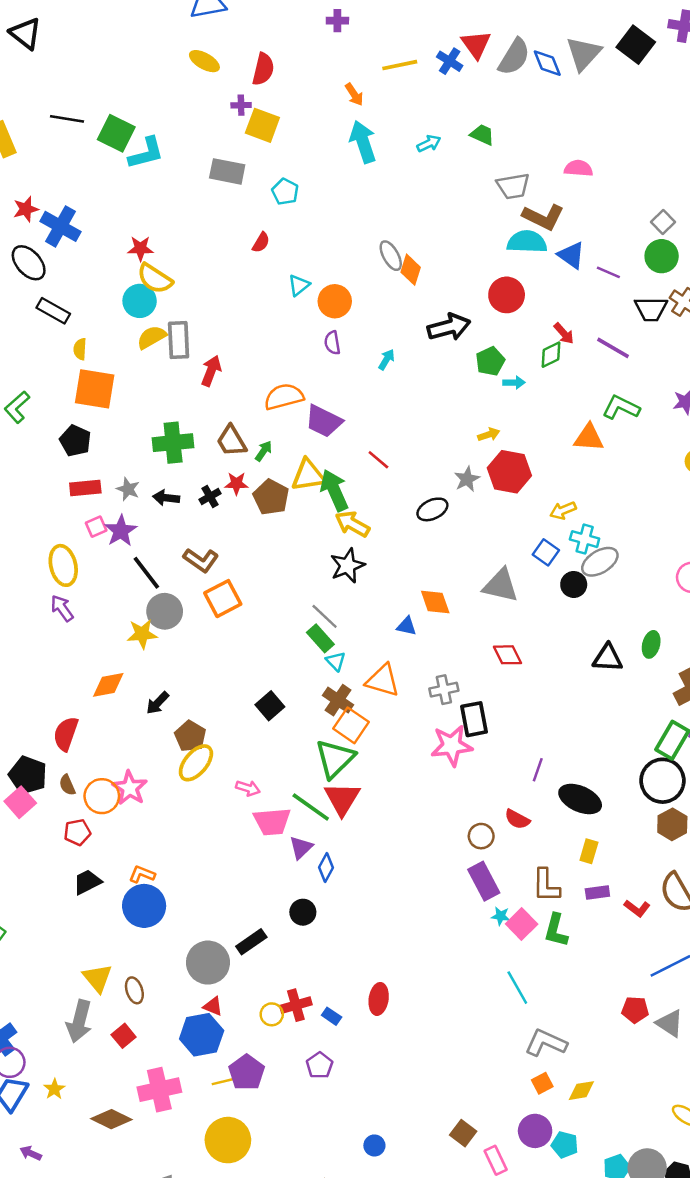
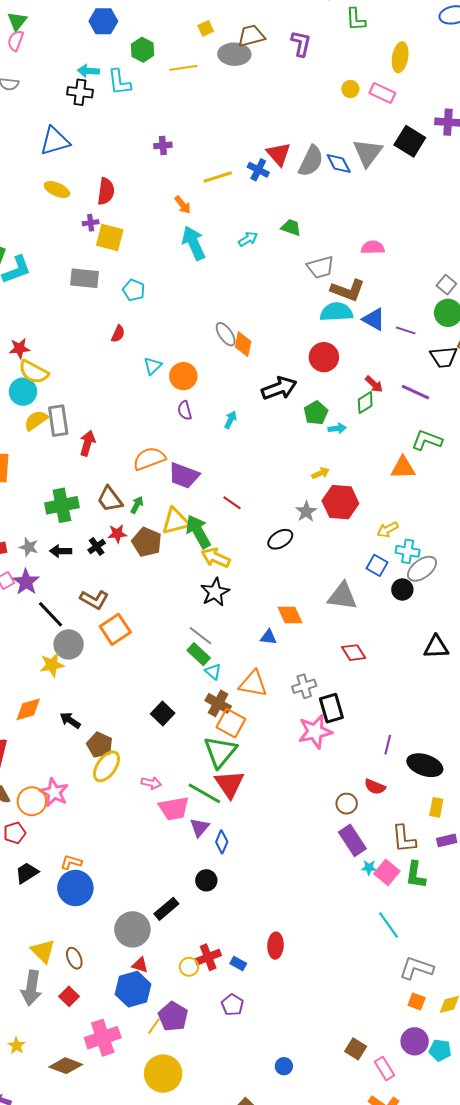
black arrow: (158, 703) -> (70, 720), turned 85
yellow line: (222, 1082) -> (154, 1026), turned -36
orange square: (542, 1083) -> (417, 1002), turned -36

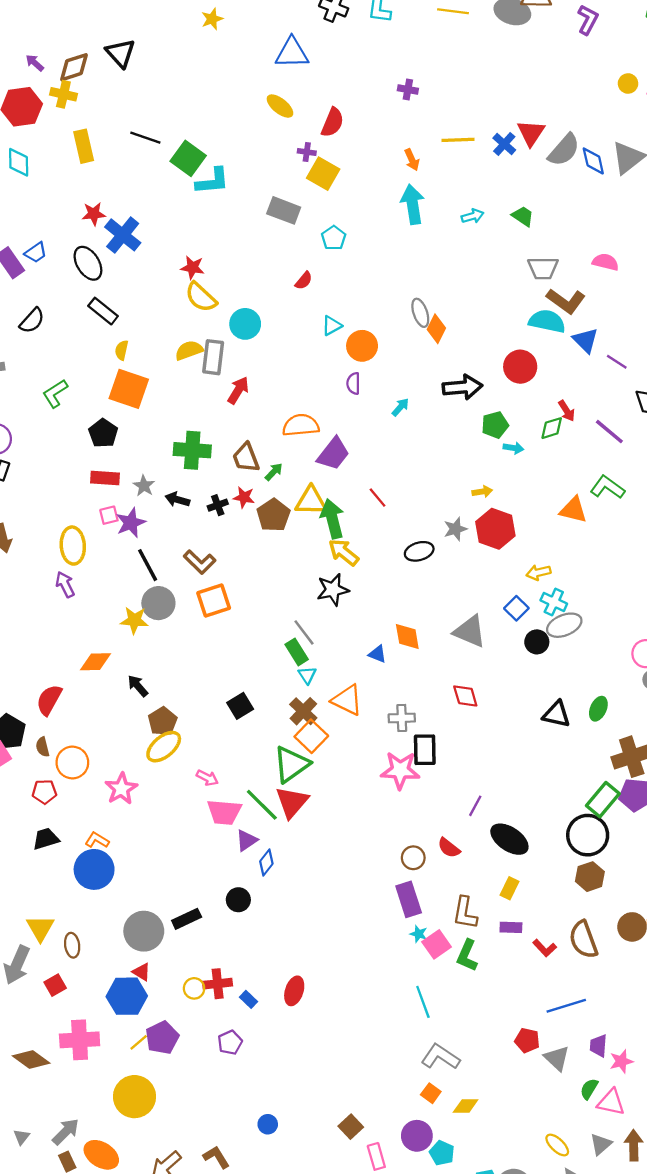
cyan circle: (23, 392) -> (245, 324), moved
purple trapezoid: (184, 475) -> (333, 454), turned -88
pink star: (54, 792) -> (121, 789), moved

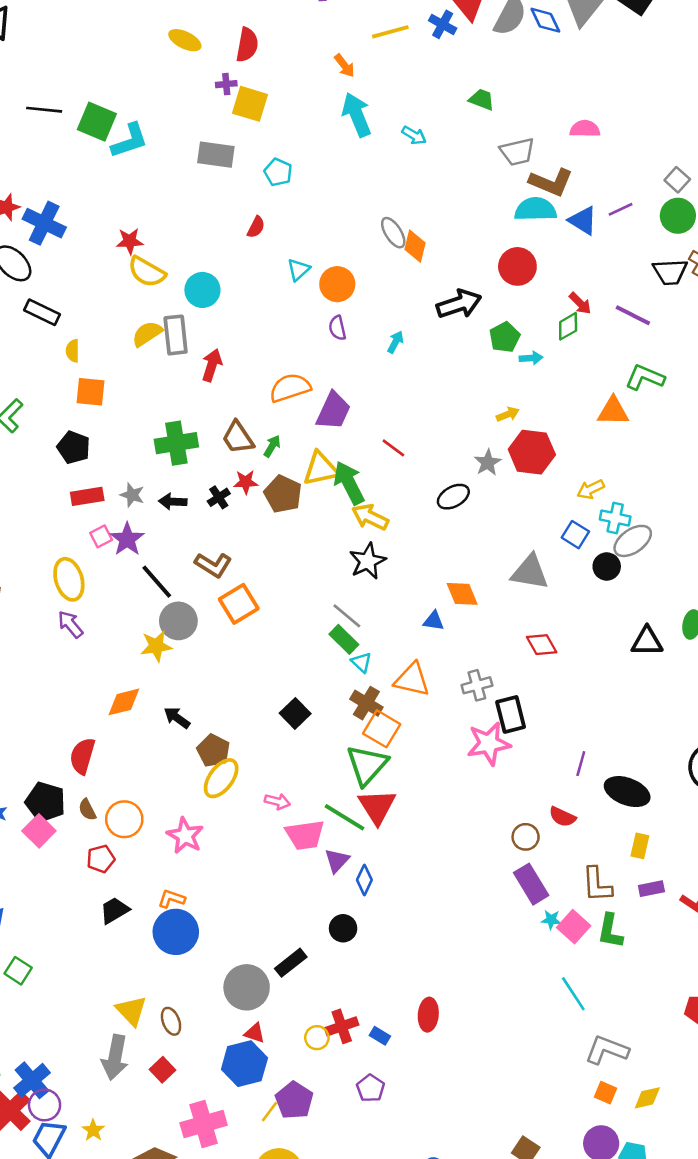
cyan arrow: (473, 216) -> (414, 135), moved, turned 60
purple line: (617, 362) -> (621, 209), moved, turned -45
orange square: (129, 389) -> (91, 392), size x0.7

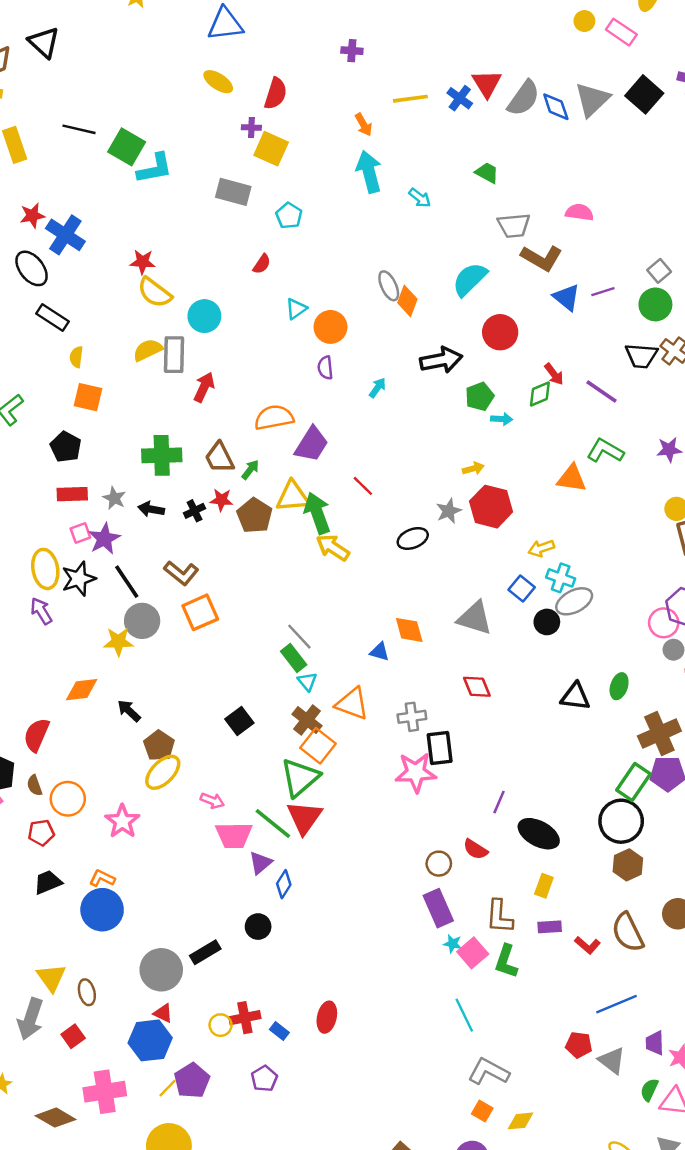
cyan semicircle: (535, 209) -> (470, 279), moved, turned -51
black star: (368, 561) -> (79, 579), moved

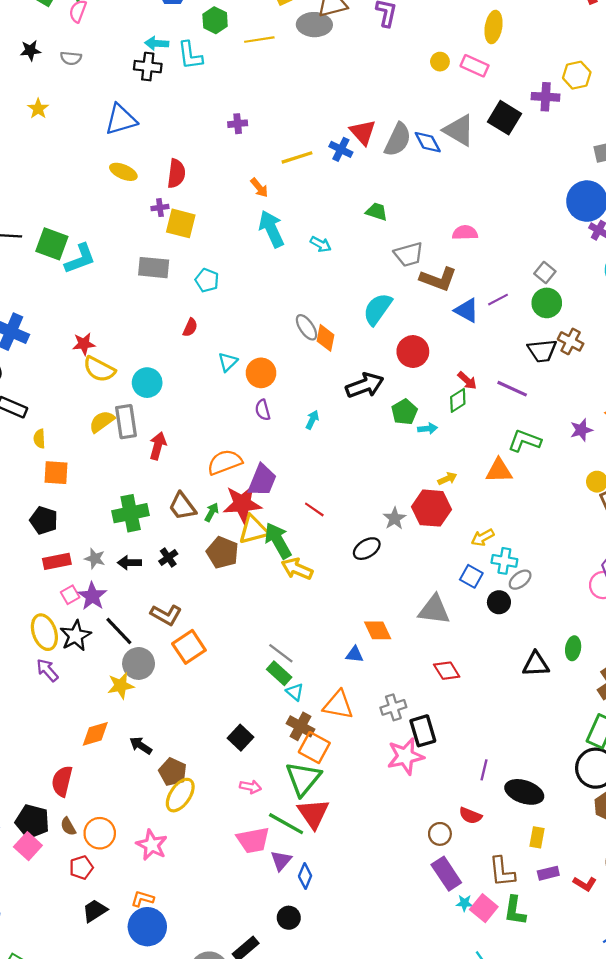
gray triangle: (592, 100) -> (459, 130), turned -36
yellow arrow: (473, 469) -> (447, 479), moved
red star: (221, 500) -> (242, 504), moved, size x1.8
gray ellipse: (574, 601) -> (520, 580), size x0.7
pink arrow: (212, 801) -> (250, 787), moved

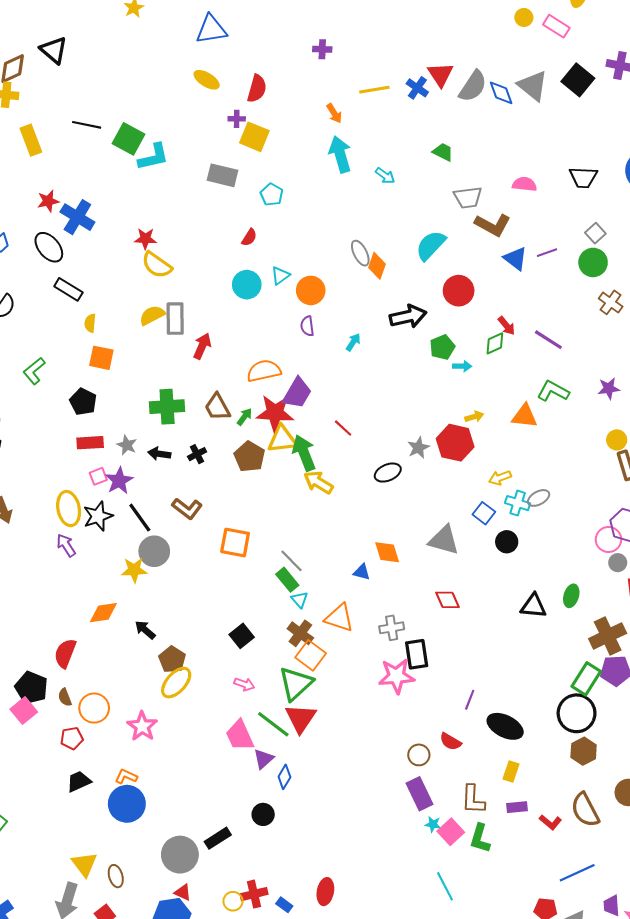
black trapezoid: (542, 351) -> (583, 177), moved
cyan circle: (147, 383) -> (247, 285), moved
gray ellipse: (520, 580) -> (539, 498), moved
orange square: (189, 647) -> (235, 543), moved, turned 36
pink trapezoid: (253, 840) -> (240, 736), turned 68

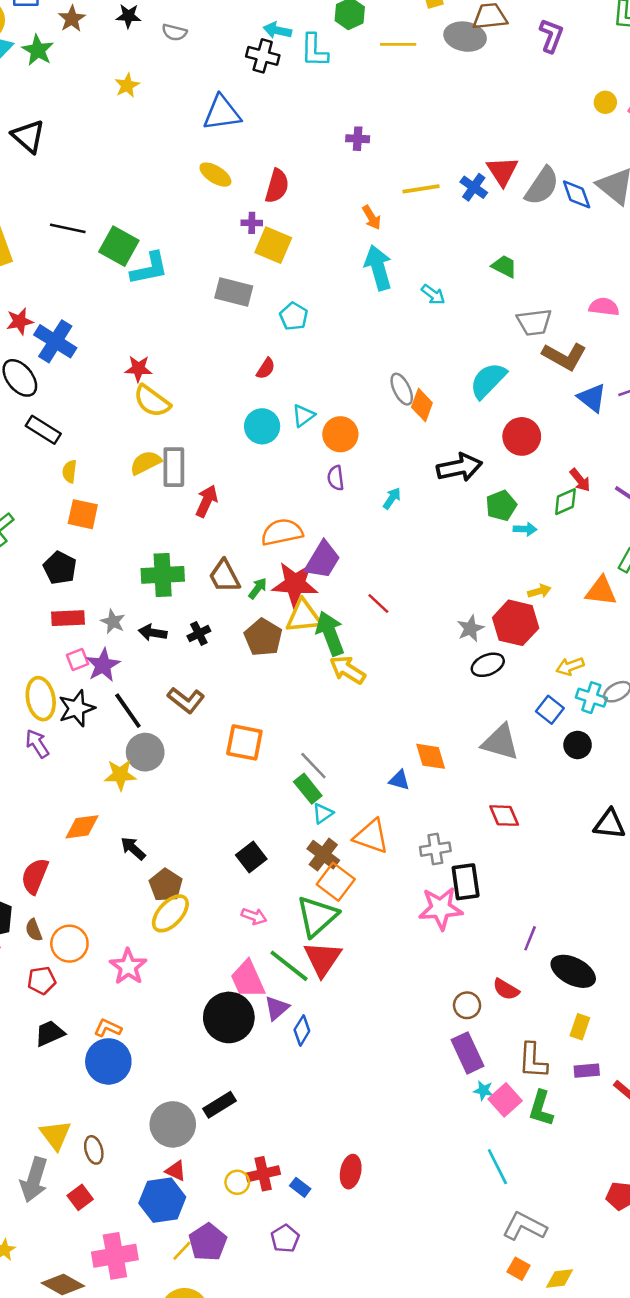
black ellipse: (388, 473) -> (488, 665), moved
cyan triangle: (300, 600) -> (323, 813), turned 36
black circle: (263, 814) -> (229, 1017), moved, size x1.8

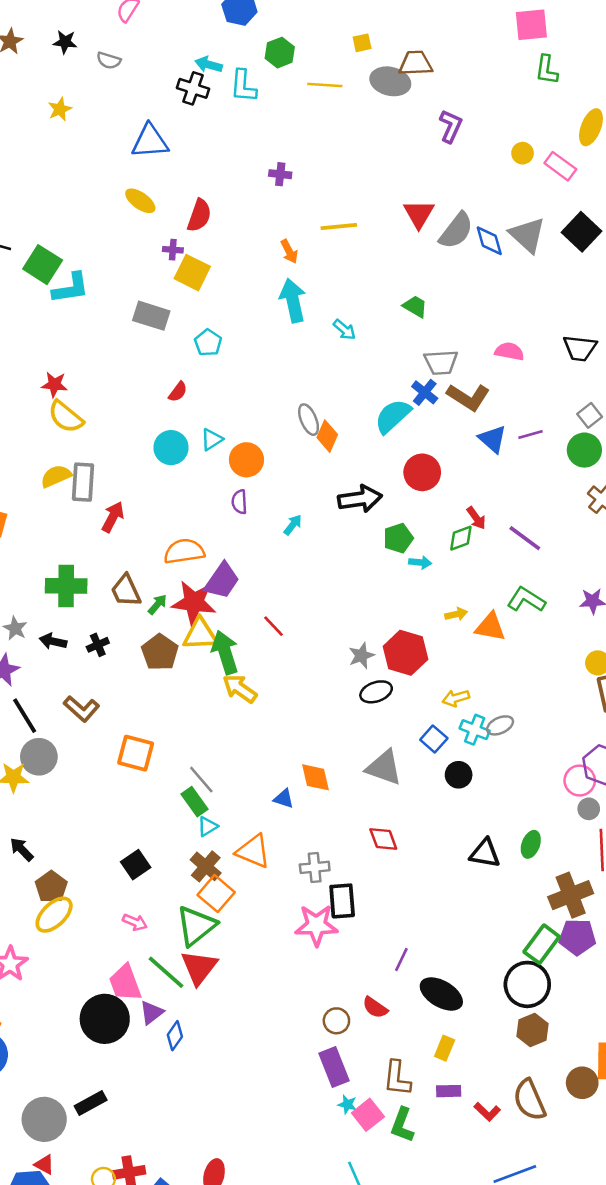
purple L-shape: (551, 36) -> (451, 126), moved
blue cross: (474, 187) -> (425, 392), moved
yellow arrow: (539, 591) -> (456, 614), moved

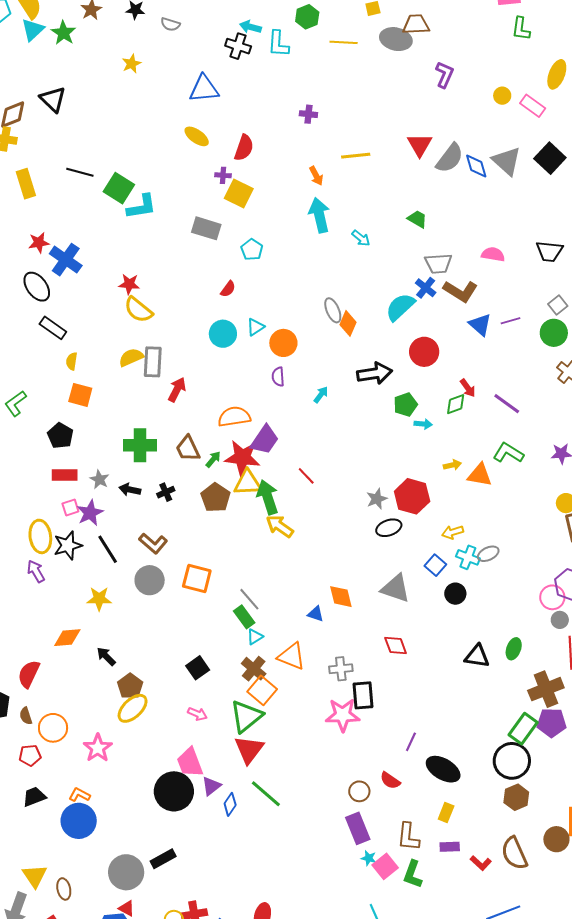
gray circle: (39, 757) -> (150, 580), moved
green line: (166, 972) -> (266, 794), moved

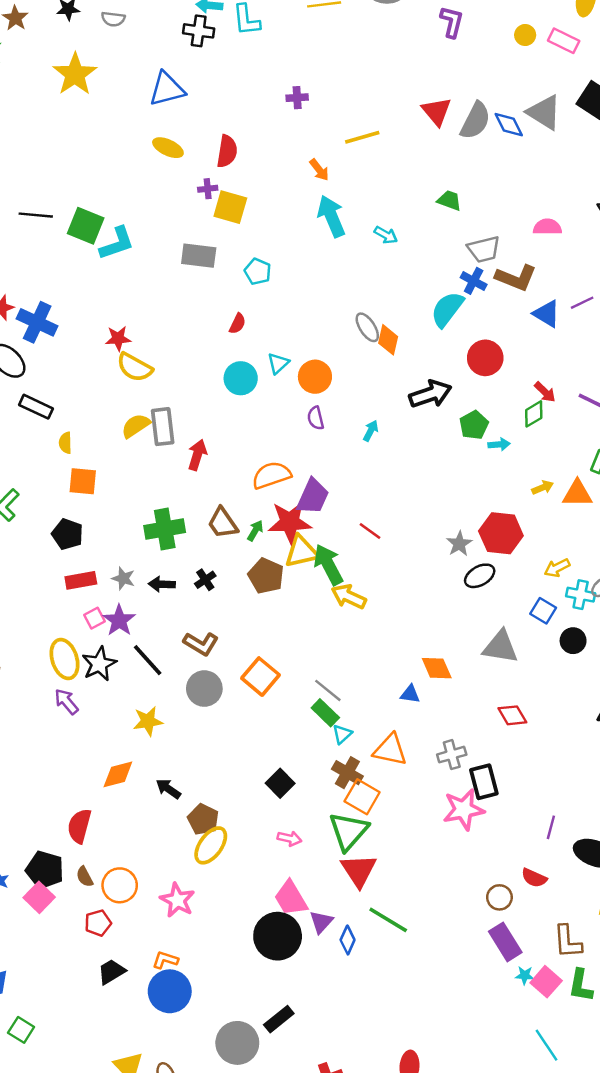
yellow star: (132, 64) -> (75, 74), size x1.8
orange square: (197, 578) -> (261, 677), turned 36

